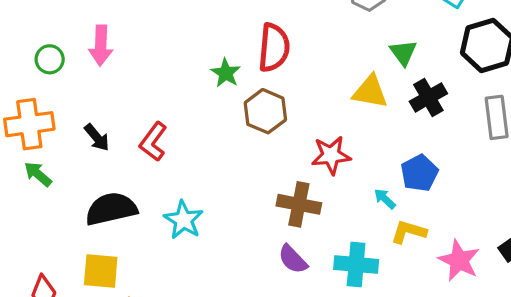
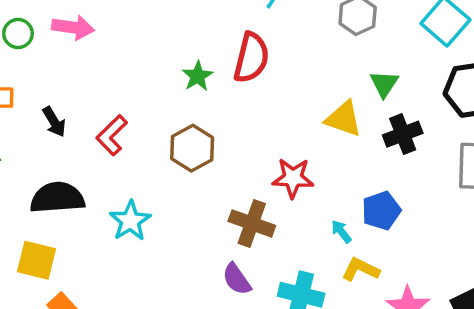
pink arrow: (101, 45) -> (73, 27), turned -93
brown hexagon: (265, 111) -> (192, 148), moved

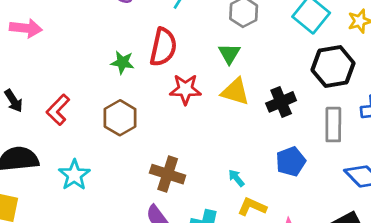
green star: (198, 76) -> (122, 62), turned -30
green triangle: (384, 84) -> (229, 54), moved
red star: (293, 178) -> (185, 89), moved
blue pentagon: (381, 211) -> (291, 162), moved

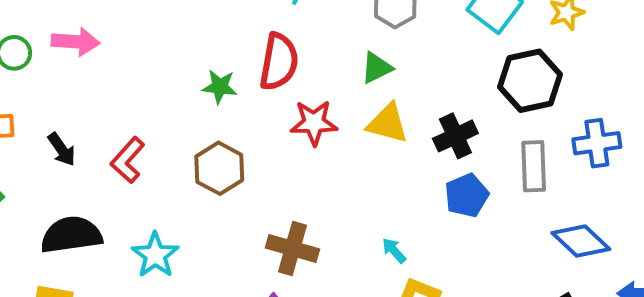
green triangle: (229, 54) -> (377, 68), turned 35
blue pentagon: (291, 162) -> (467, 195), moved

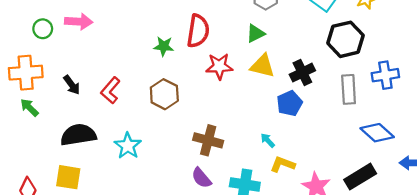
blue pentagon: (467, 195) -> (290, 103), moved

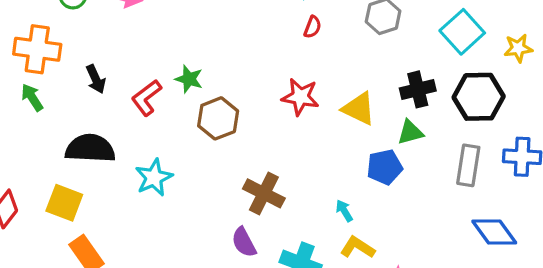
red semicircle: (198, 31) -> (313, 27), moved, size x0.5
green triangle: (255, 33) -> (410, 132), moved
green star: (164, 46) -> (189, 79), moved
black cross: (302, 72) -> (418, 89), moved

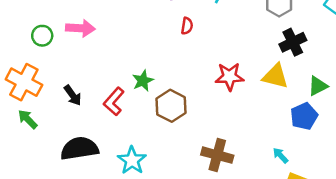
red semicircle: (313, 27) -> (187, 26), moved
orange cross: (37, 49) -> (24, 82), turned 32
green star: (189, 79) -> (143, 81), turned -30
black cross: (418, 89) -> (293, 42), moved

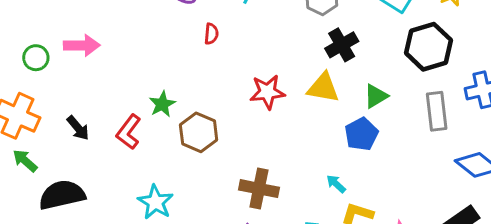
black semicircle: (79, 148) -> (62, 195), moved

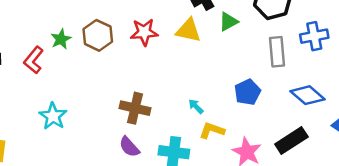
green triangle: (376, 96) -> (228, 22), moved
brown hexagon: (199, 132) -> (98, 35), moved
blue pentagon: (361, 134) -> (248, 92), moved

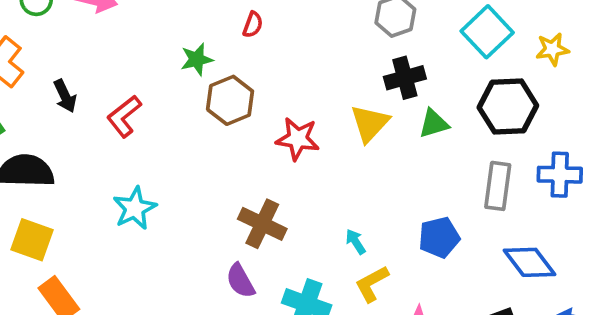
yellow triangle: (188, 30) -> (370, 123), turned 48
red star: (144, 32) -> (298, 139), moved
green star: (61, 39) -> (197, 59), moved
yellow L-shape: (212, 130) -> (372, 284), turned -60

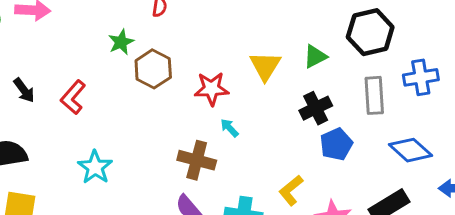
black cross: (405, 78) -> (316, 108), moved
cyan arrow: (356, 242) -> (229, 128), moved

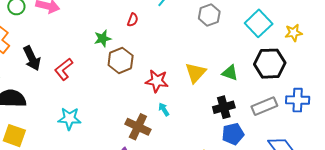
green triangle: (315, 56) -> (230, 73), turned 36
black arrow: (24, 90) -> (32, 58), size x1.4
gray rectangle: (374, 95) -> (264, 106), turned 60
cyan star: (95, 167) -> (69, 119), turned 30

